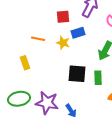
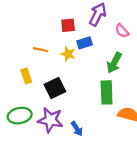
black square: (77, 74) -> (55, 88), moved, turned -30
green rectangle: (98, 78) -> (107, 92), size x1.5

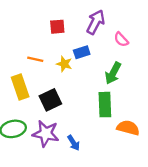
red square: (68, 25) -> (57, 27), moved
yellow rectangle: (26, 76) -> (20, 87), size x1.5

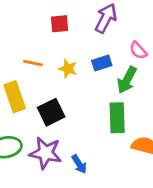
pink semicircle: (121, 39) -> (138, 50), moved
blue rectangle: (82, 52) -> (102, 63), moved

